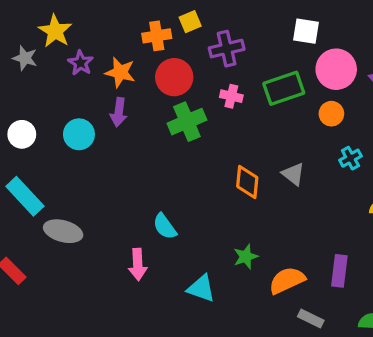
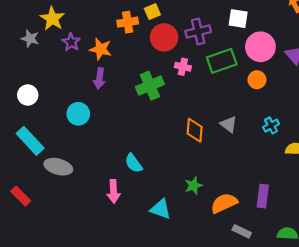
purple cross: (227, 49) -> (198, 32), moved
red circle: (174, 77) -> (164, 37), moved
cyan circle: (79, 134) -> (78, 114), moved
cyan cross: (350, 158) -> (271, 126), moved

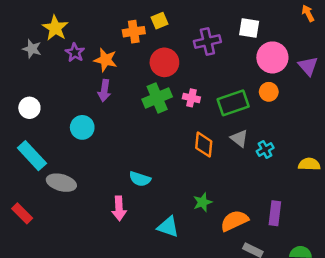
red circle: (164, 37) -> (164, 62), moved
green rectangle: (222, 61) -> (233, 103), moved
pink cross: (183, 67) -> (191, 98), moved
cyan cross: (271, 126) -> (265, 149), moved
cyan semicircle: (134, 163) -> (140, 179), turned -36

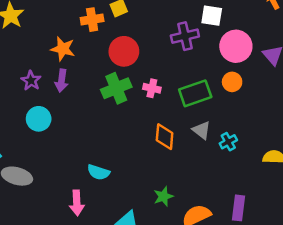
purple cross: (207, 42) -> (185, 36), moved
purple star: (75, 53) -> (31, 81), moved

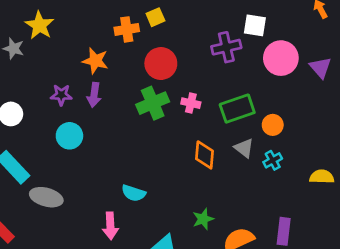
purple star: (31, 81) -> (61, 95), turned -30
orange circle: (232, 82) -> (273, 125), moved

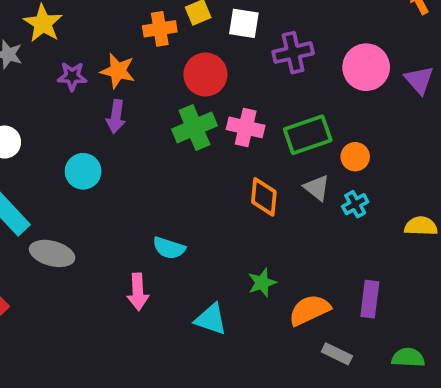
white square: (255, 25) -> (244, 23), moved
purple star: (61, 95) -> (72, 76), moved
pink cross: (191, 103) -> (246, 127), size x1.4

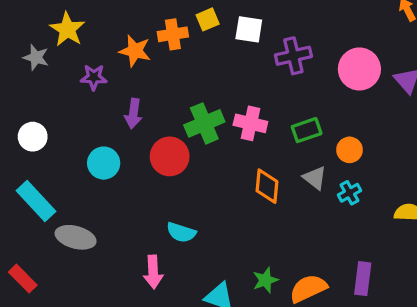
orange star: (118, 71) -> (135, 51), moved
red circle: (205, 75) -> (170, 156), moved
green rectangle: (308, 135) -> (307, 130), size x0.7
green star: (262, 283) -> (265, 280), moved

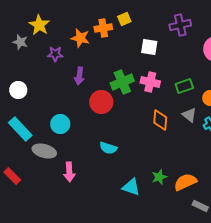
white square: (249, 29) -> (149, 47), moved
purple cross: (293, 56) -> (180, 25), moved
cyan circle: (104, 163) -> (60, 124), moved
pink arrow: (153, 272) -> (69, 172), moved

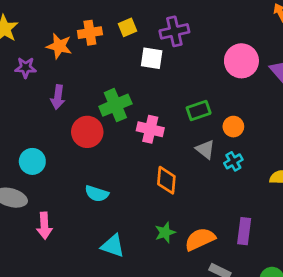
yellow square: (124, 19) -> (127, 27), moved
purple cross: (180, 25) -> (174, 31), moved
pink cross: (150, 82) -> (150, 129), moved
orange diamond: (160, 120) -> (166, 180), moved
cyan triangle: (131, 187) -> (113, 246), moved

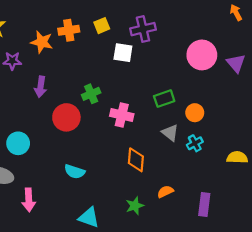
green cross: (115, 105) -> (91, 94), size x0.7
orange semicircle: (200, 239) -> (165, 192), moved, size x0.6

